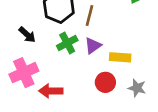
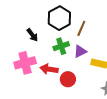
red circle: (105, 82) -> (68, 79), moved
red arrow: (51, 91) -> (49, 69), moved

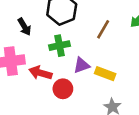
brown line: (81, 28) -> (103, 29), moved
purple triangle: (80, 51) -> (82, 65), moved

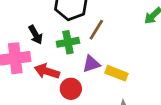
black arrow: (24, 27) -> (36, 35), moved
brown line: (103, 29) -> (96, 30), moved

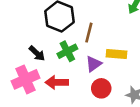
yellow rectangle: (116, 73) -> (116, 54), moved
red circle: (71, 89) -> (101, 88), moved

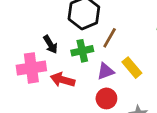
yellow rectangle: (116, 54) -> (132, 68), turned 30

